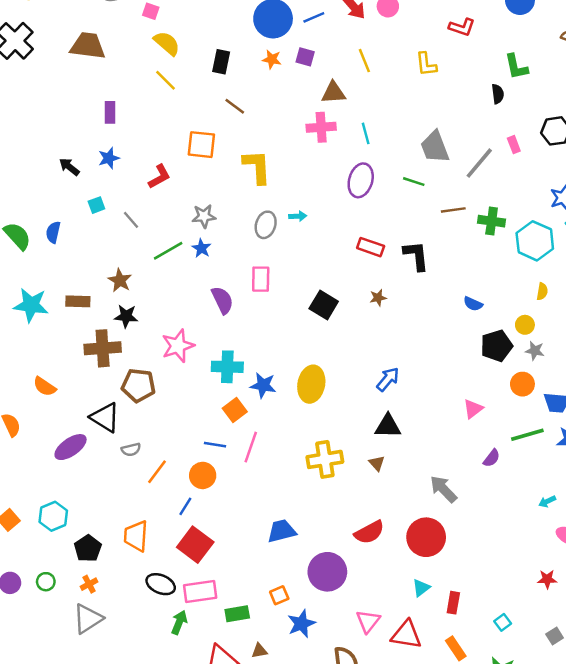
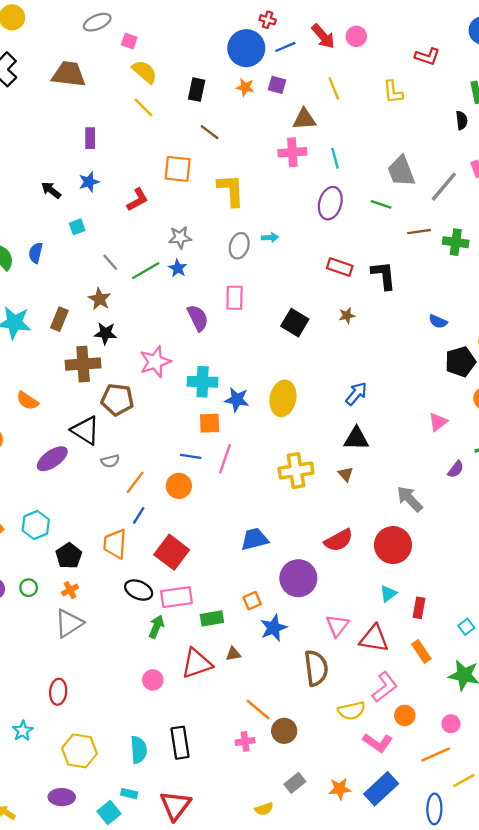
gray line: (131, 220) -> (110, 262), moved
brown rectangle: (78, 301) -> (59, 319), turned -70
orange square: (235, 410) -> (210, 423), turned 35
blue line: (185, 506) -> (139, 515), moved

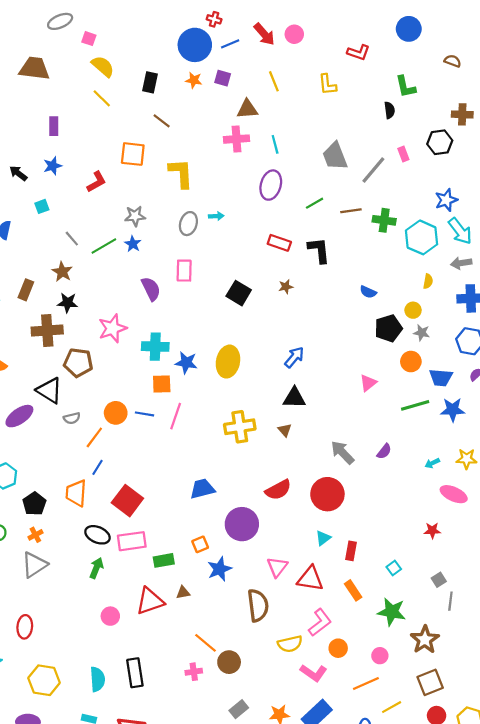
green line: (381, 204) -> (315, 203), moved, turned -48
purple semicircle: (456, 469) -> (384, 451), moved
orange circle: (179, 486) -> (116, 413), moved
green arrow: (156, 627) -> (96, 568), moved

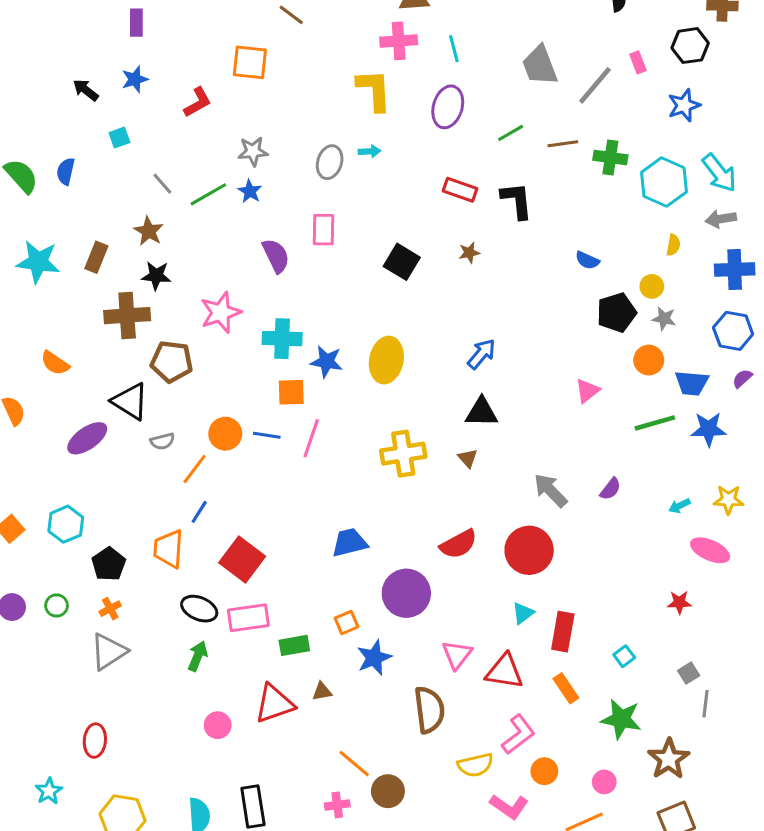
yellow L-shape: (181, 173) -> (374, 90), moved
blue star: (446, 200) -> (684, 105), moved
red rectangle: (351, 551) -> (563, 632), size x1.4

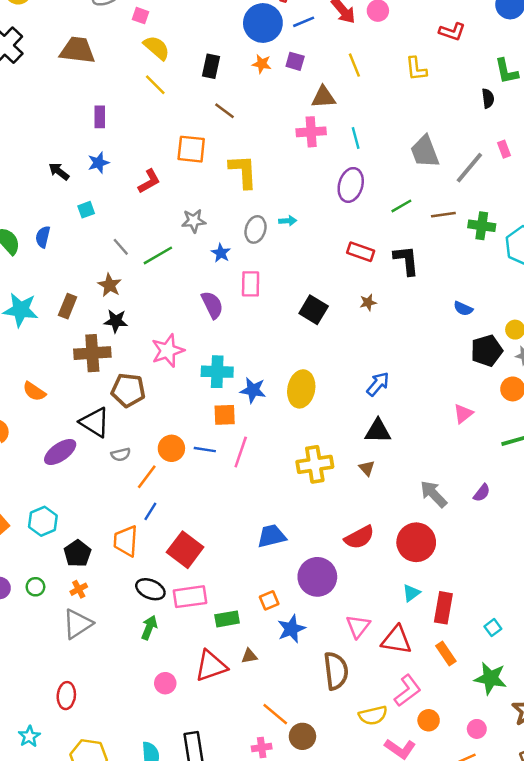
yellow L-shape: (374, 90) -> (243, 171), moved
blue star: (250, 191) -> (221, 253), moved

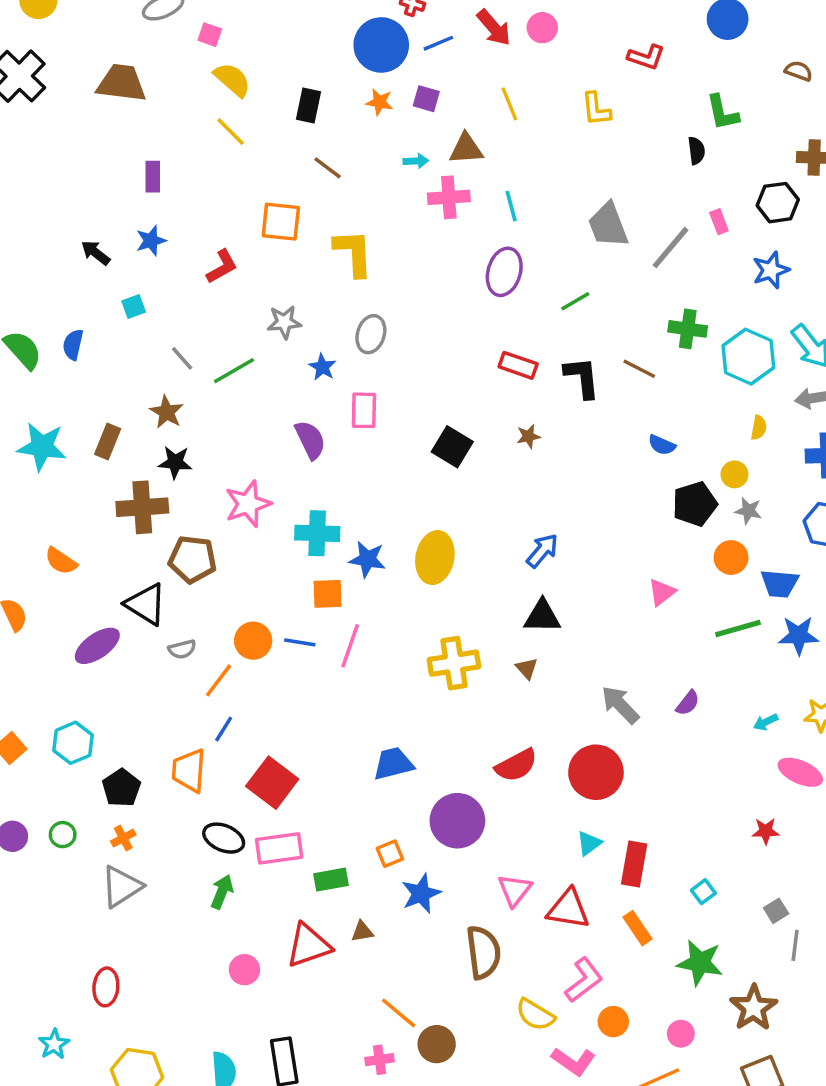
brown line: (443, 215) -> (639, 369), moved, turned 35
cyan arrow: (288, 221) -> (416, 161), moved
yellow semicircle: (373, 715) -> (535, 1015), turned 44

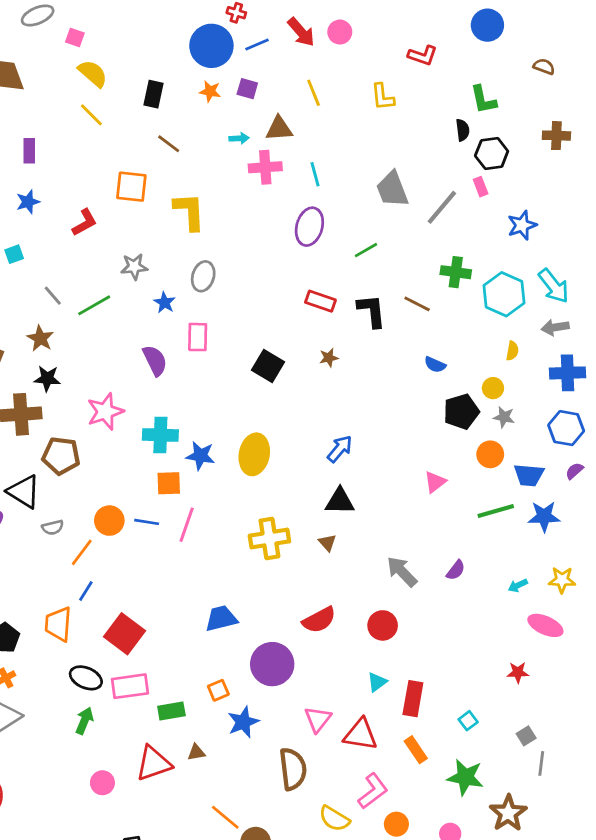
black hexagon: (778, 203) -> (492, 153), moved
red circle: (596, 772) -> (383, 625), size x0.7

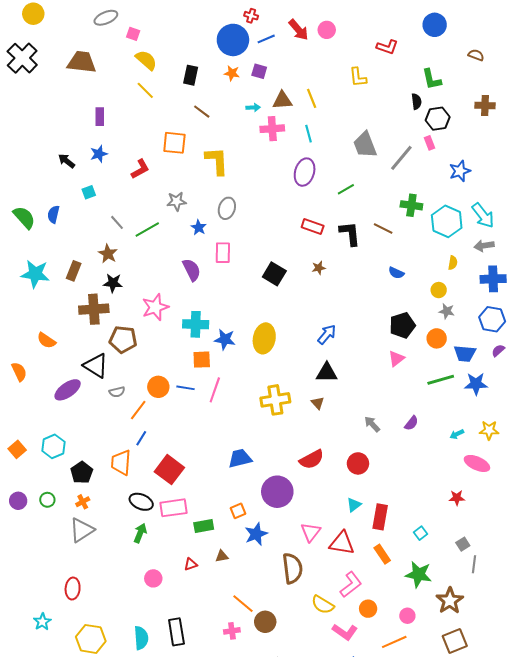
yellow line: (314, 93) -> (312, 98), moved
black pentagon: (461, 412) -> (402, 325), moved
gray arrow: (402, 572) -> (372, 424), size x0.7
red triangle: (154, 763) -> (191, 564), size x0.5

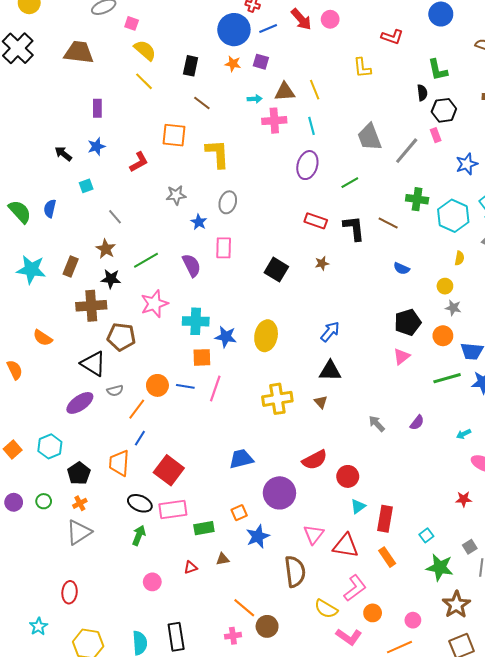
green line: (147, 230) -> (146, 260), moved
purple ellipse: (68, 390) -> (80, 403), moved
red circle: (358, 463) -> (348, 476), moved
green star: (418, 574) -> (440, 567), moved

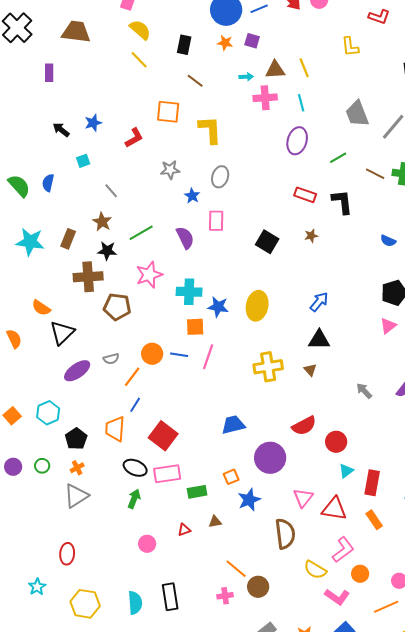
purple rectangle: (97, 108) -> (49, 73), moved
brown line: (388, 223) -> (375, 174), moved
black triangle: (93, 364) -> (62, 333), moved, turned 44

